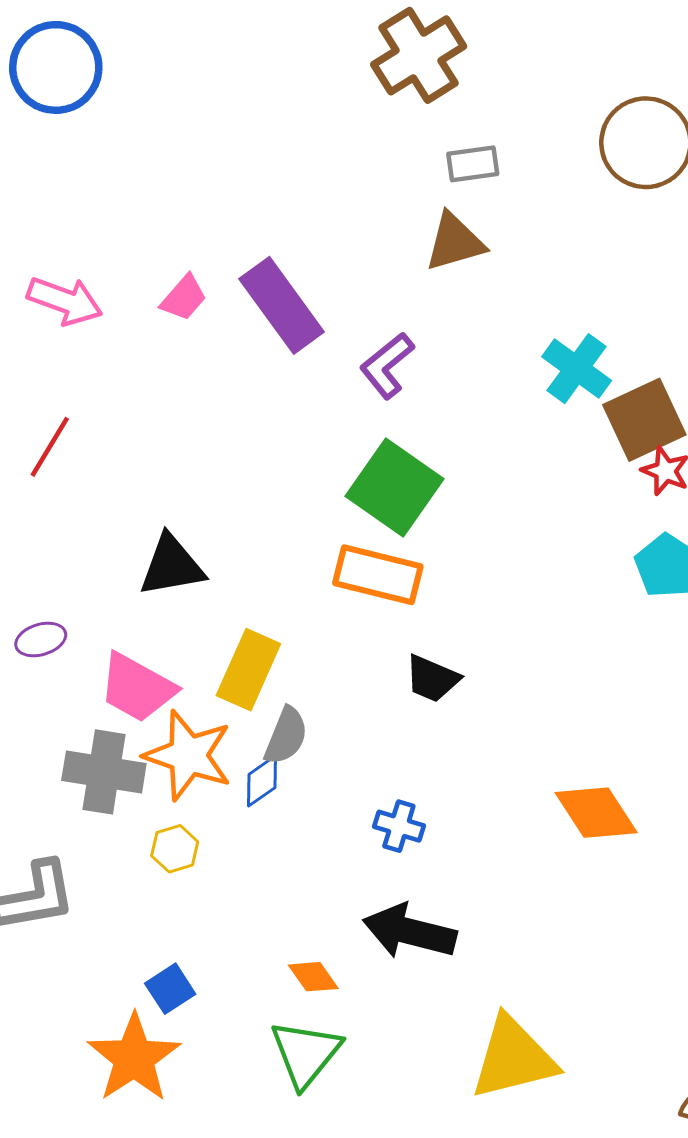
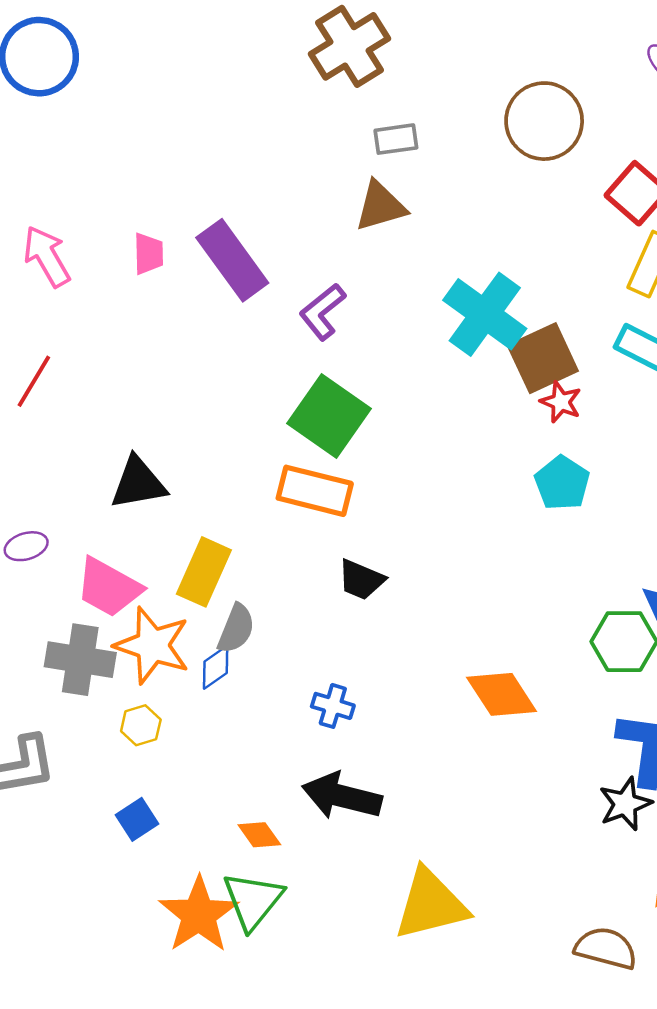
pink trapezoid: (184, 298) -> (149, 254), turned -42
pink arrow: (65, 301) -> (47, 256), turned -140
cyan cross: (577, 369) -> (485, 314), size x1.4
blue square: (170, 989) -> (137, 819), moved
orange star: (134, 1058) -> (199, 915), moved

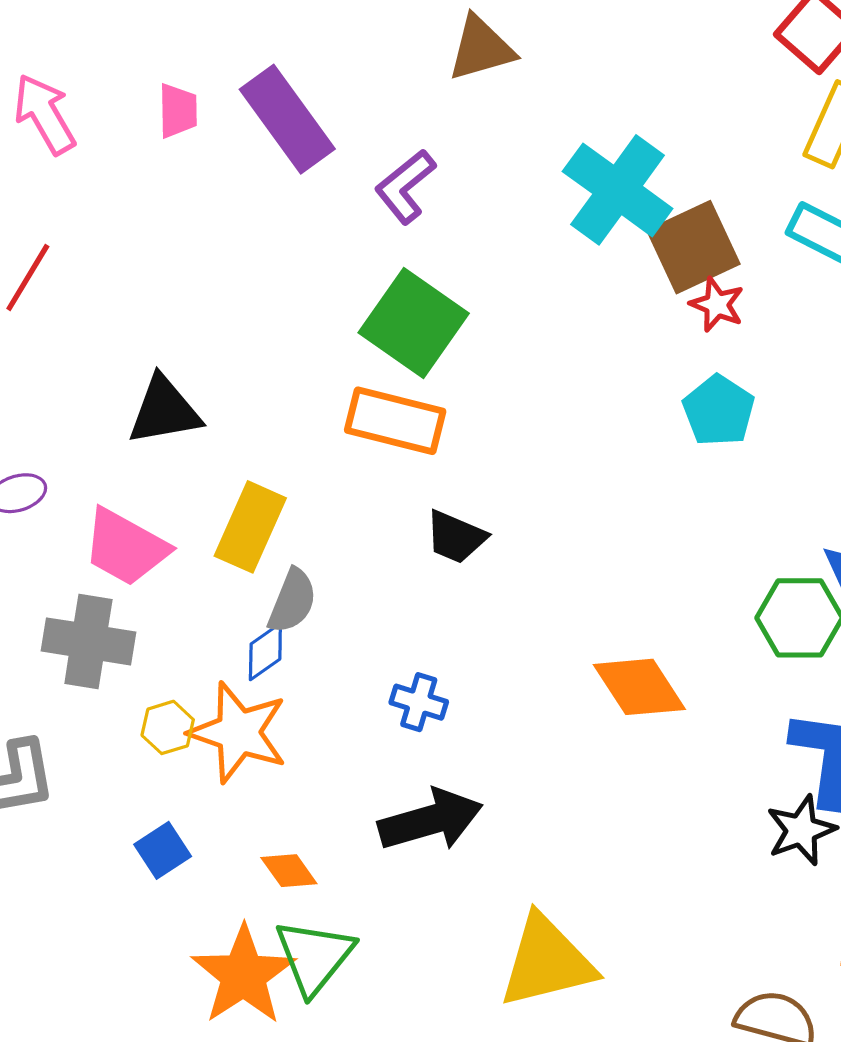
orange star: (152, 645) -> (238, 732), moved
black arrow: (342, 796) -> (431, 820), turned 150
orange diamond: (259, 835) -> (289, 871), moved

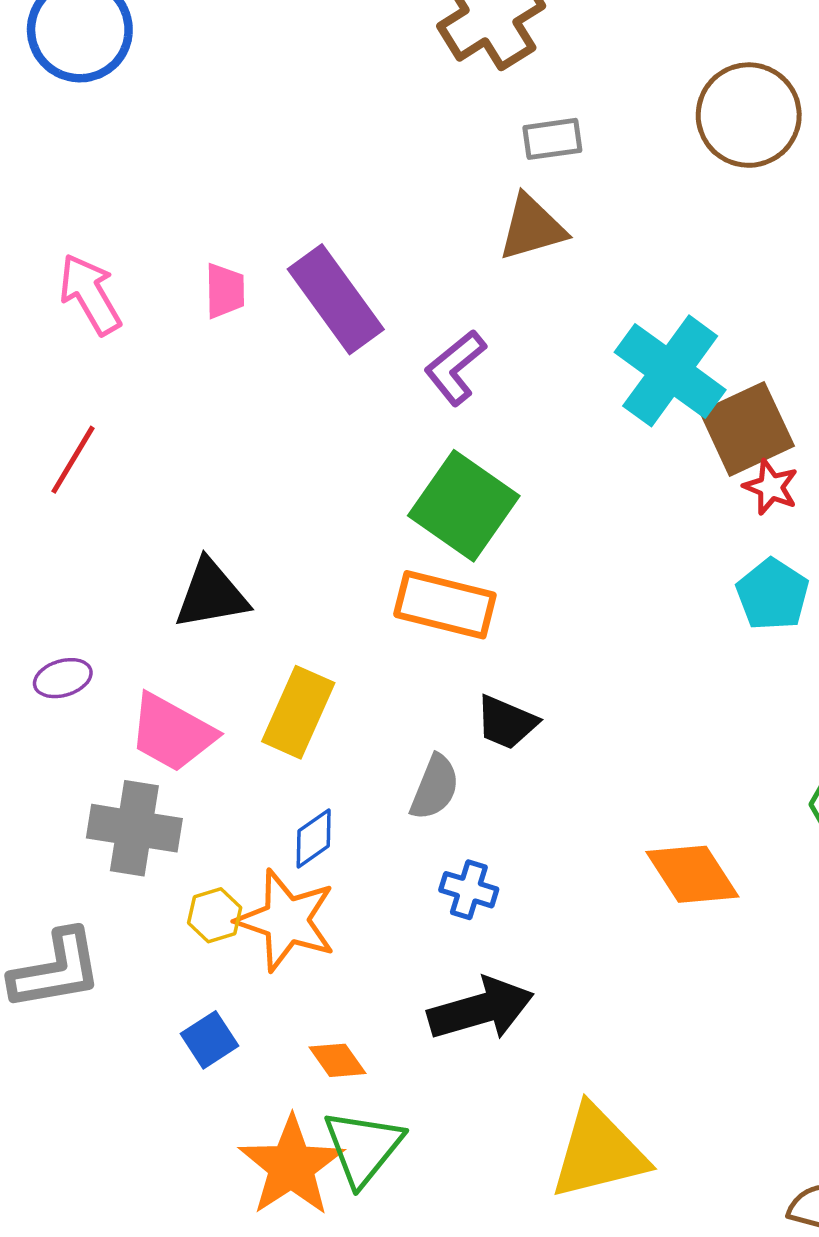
gray semicircle: (292, 601) -> (435, 787), moved

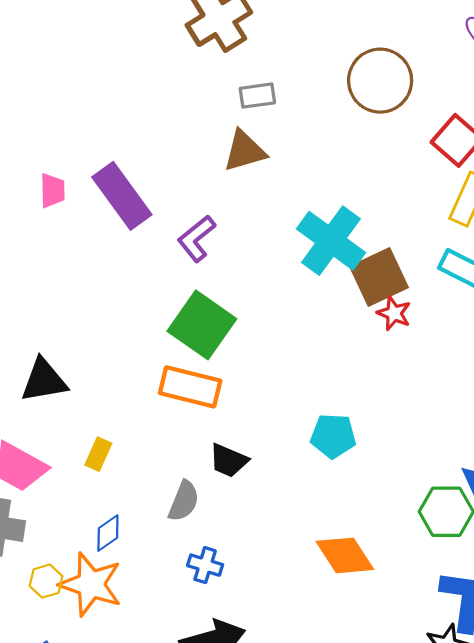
cyan pentagon: (773, 594) -> (333, 436), moved, turned -30
yellow rectangle: (298, 712) -> (98, 454), size x0.6

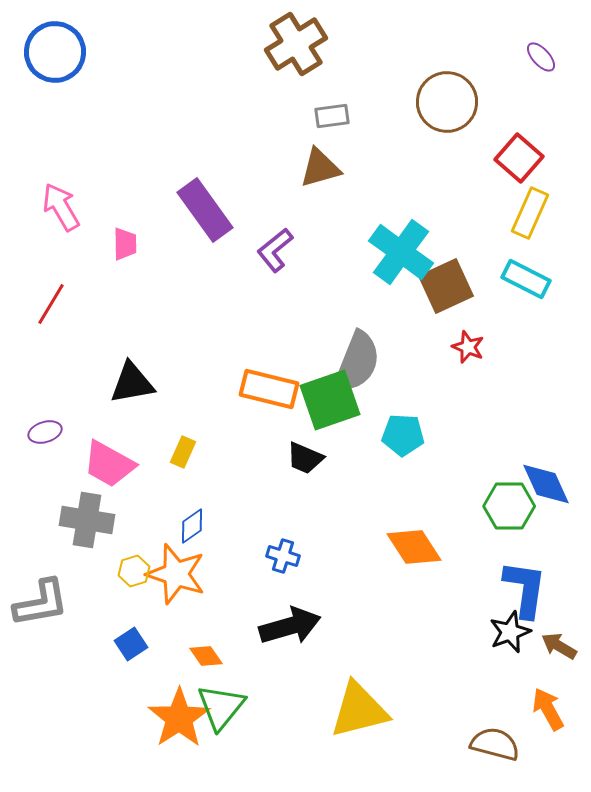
pink trapezoid: (52, 191) -> (125, 244), moved
red star: (394, 313) -> (468, 347), moved
green square: (202, 325) -> (330, 400), moved, turned 36
gray semicircle: (184, 501) -> (357, 362), moved, size x1.6

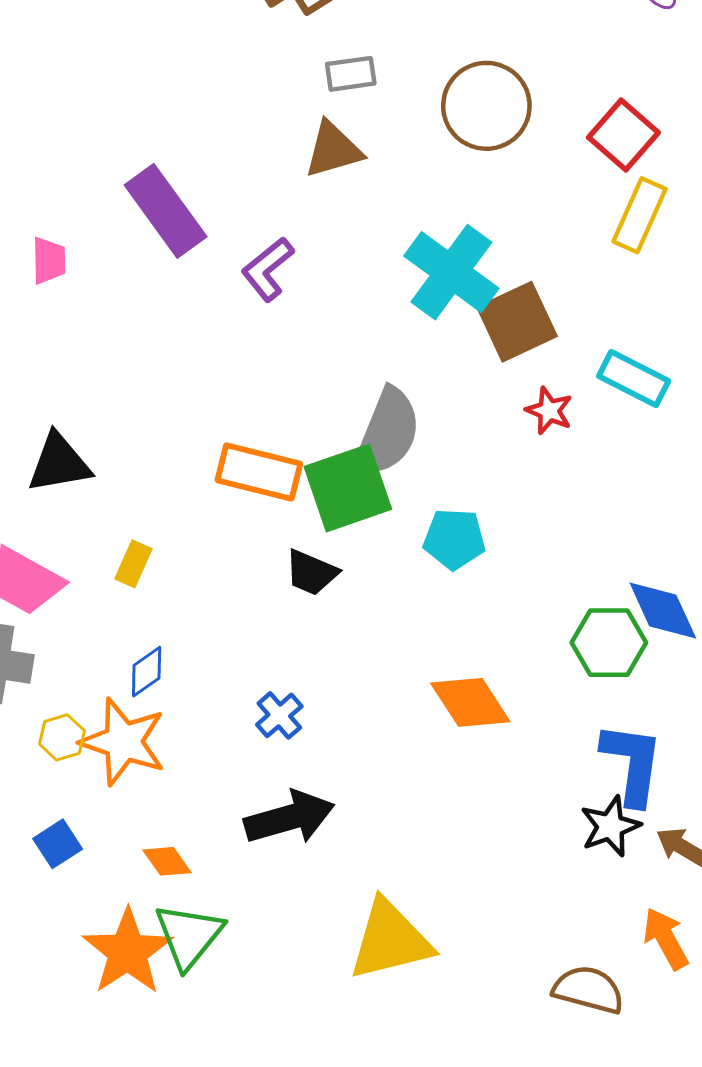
brown circle: (447, 102) -> (486, 106), moved
cyan rectangle: (526, 279) -> (634, 379), moved
blue cross: (283, 556) -> (279, 715), turned 32

